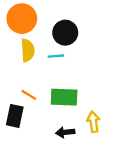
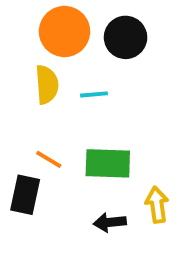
orange circle: (22, 19) -> (65, 31), moved
black circle: (65, 33) -> (126, 37), moved

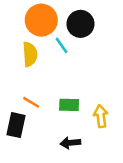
cyan line: (94, 94) -> (62, 45), moved, turned 60
green rectangle: (108, 163) -> (69, 105), size x0.7
yellow arrow: (157, 205) -> (101, 116), moved

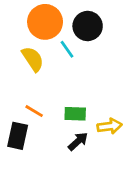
yellow semicircle: (30, 54) -> (33, 59), turned -30
yellow arrow: (101, 116) -> (110, 126), turned 90
black arrow: (70, 143) -> (78, 141), moved, turned 144

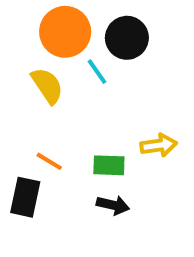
yellow arrow: (110, 126) -> (159, 145), moved
black arrow: (78, 141) -> (113, 205), turned 55

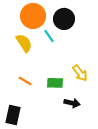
yellow arrow: (159, 145) -> (80, 73), turned 60
black rectangle: (25, 197) -> (13, 115), moved
black arrow: (113, 205) -> (72, 103), moved

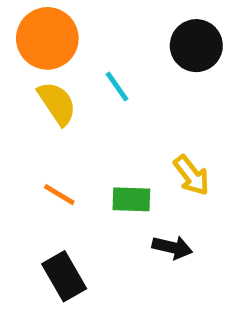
orange circle: (33, 16) -> (47, 38), moved
black circle: (64, 19) -> (196, 46), moved
black rectangle: (13, 115) -> (64, 276), moved, turned -42

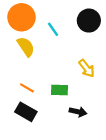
cyan line: (117, 86) -> (53, 29), moved
yellow arrow: (191, 175) -> (87, 68), moved
black rectangle: (64, 276) -> (26, 112), moved, turned -30

